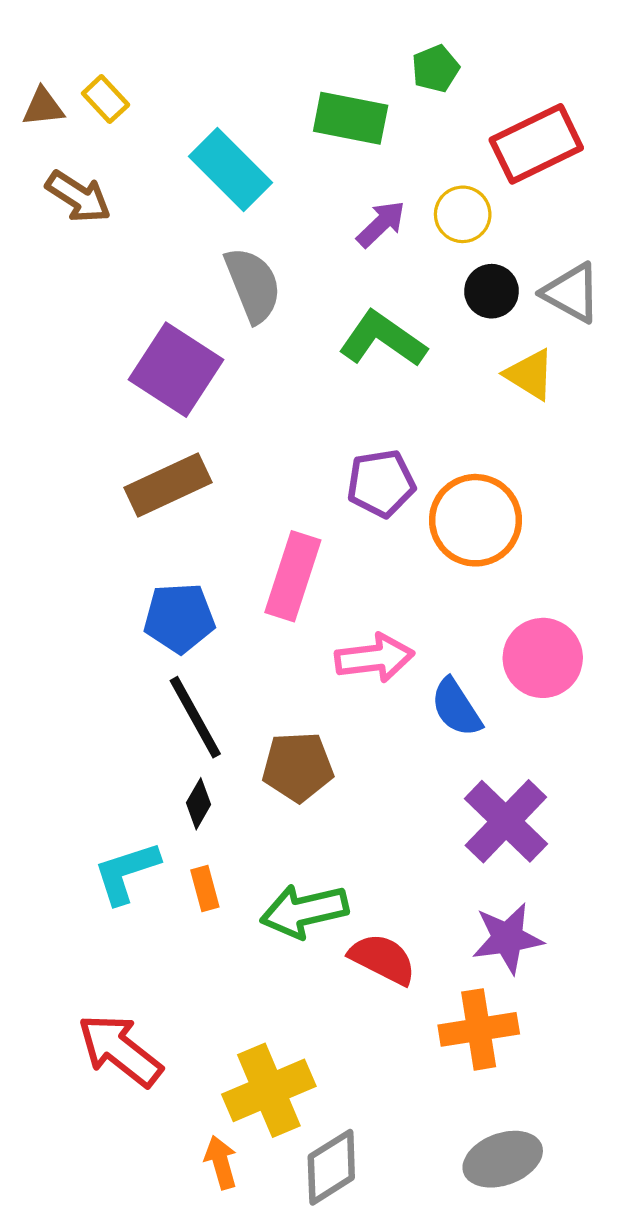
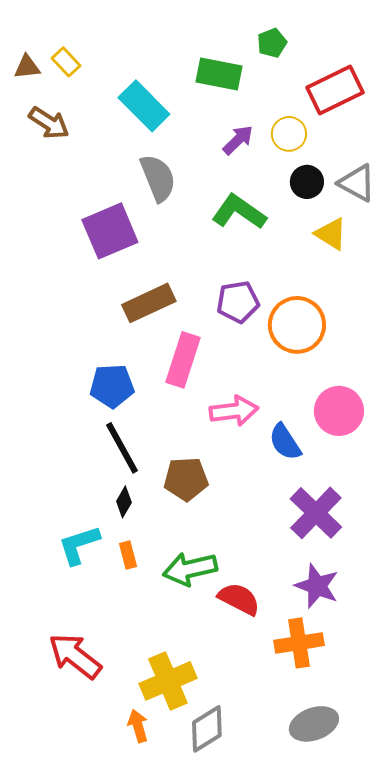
purple square: (176, 370) -> (110, 231), turned 34
brown rectangle: (168, 485) -> (149, 303), moved
purple star: (508, 938) -> (317, 586), turned 30

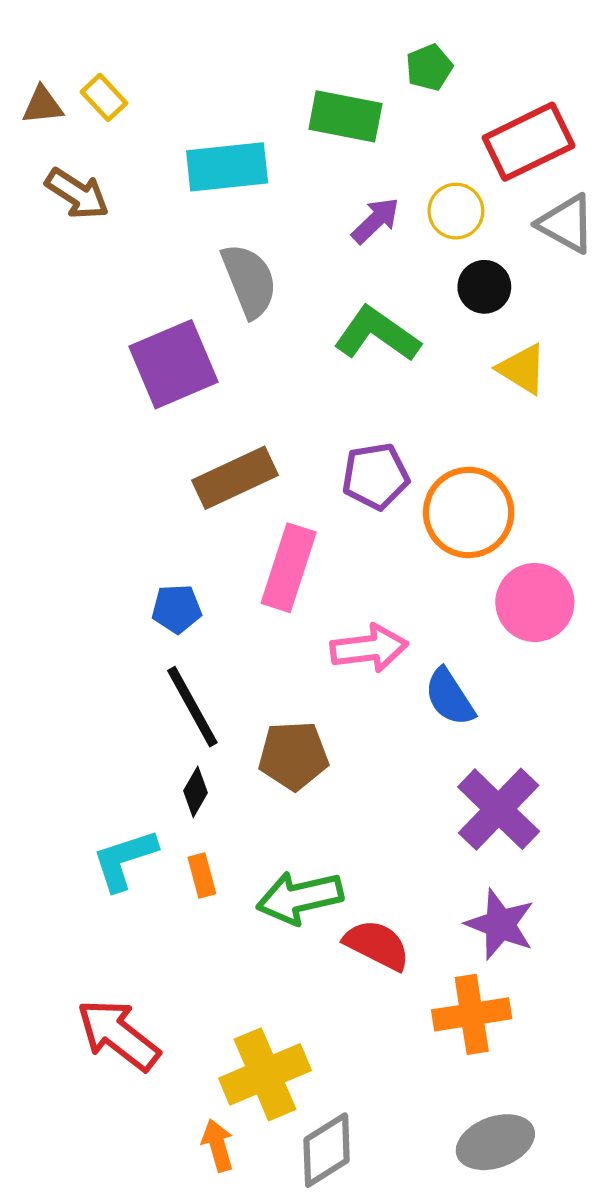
cyan rectangle: (144, 106) -> (227, 167), turned -51
gray triangle: (357, 183) -> (566, 224), moved
blue pentagon: (112, 386) -> (177, 609), size x0.7
pink circle: (339, 411) -> (535, 602), moved

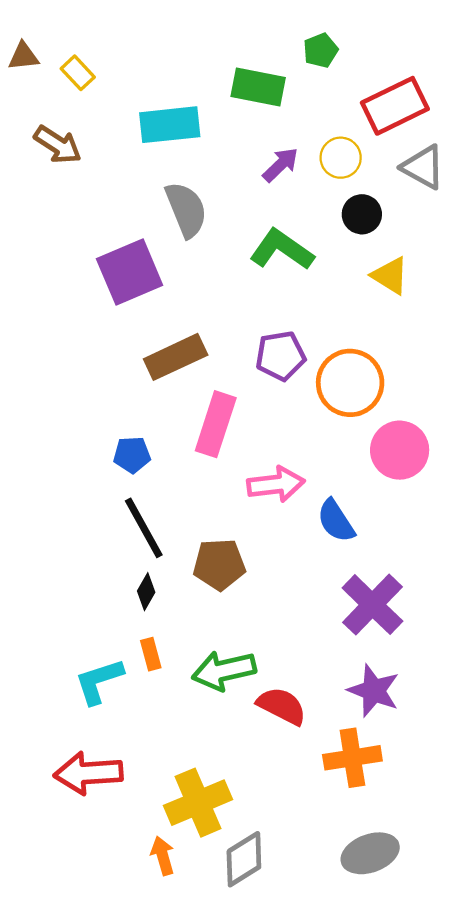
brown triangle: (42, 105) -> (23, 56), moved
cyan L-shape: (125, 860) -> (99, 681), moved
red arrow: (118, 1035) -> (88, 773), turned -42

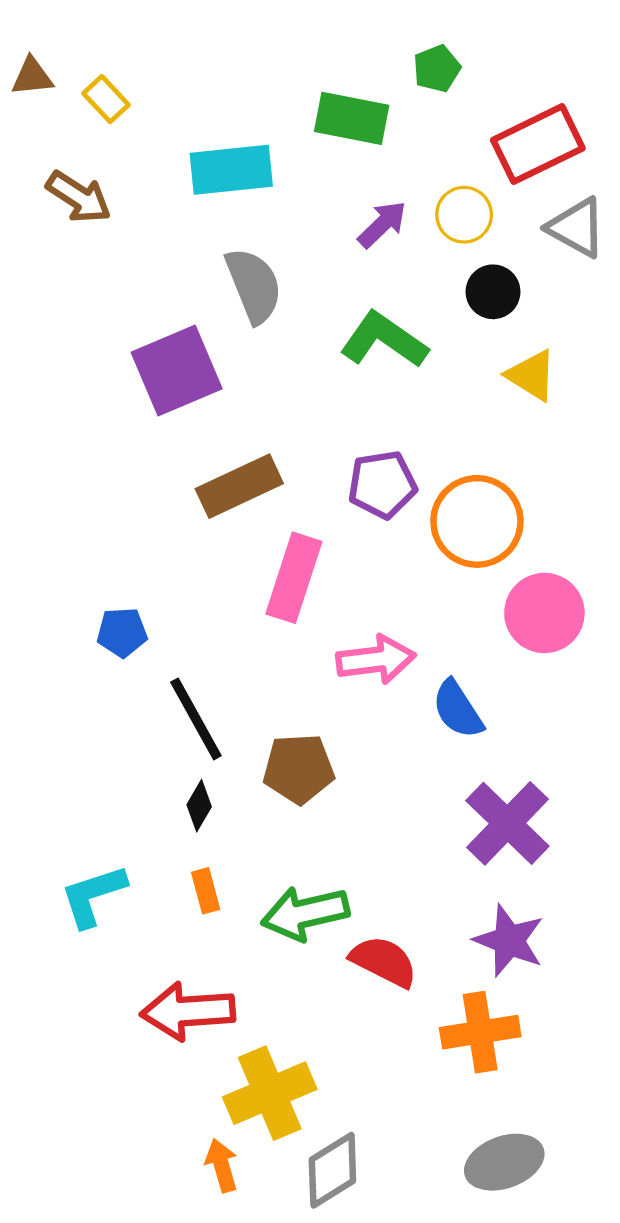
blue pentagon: (132, 455) -> (122, 632), moved
cyan L-shape: (99, 681) -> (93, 896), moved
red arrow: (88, 773) -> (188, 1011), moved

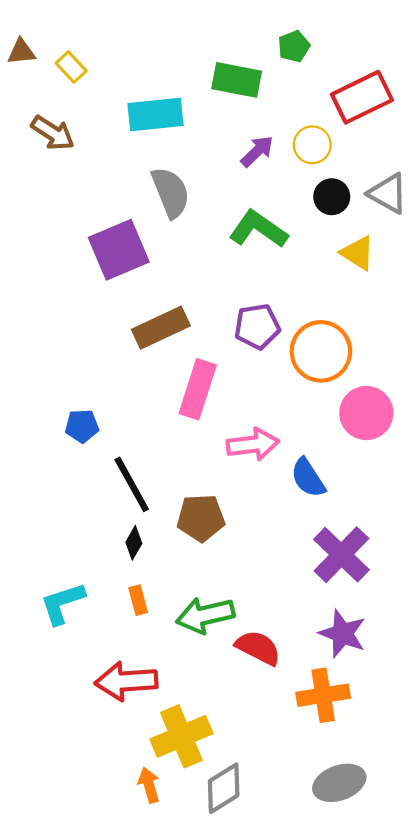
gray triangle: (577, 228) -> (388, 193), moved

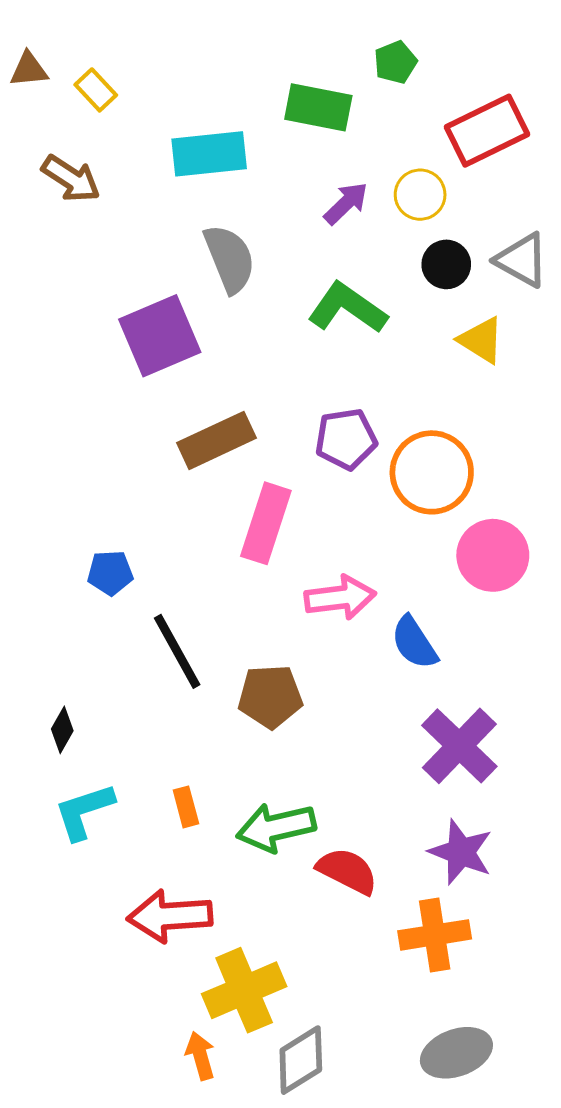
black diamond: (134, 543) -> (62, 730), moved

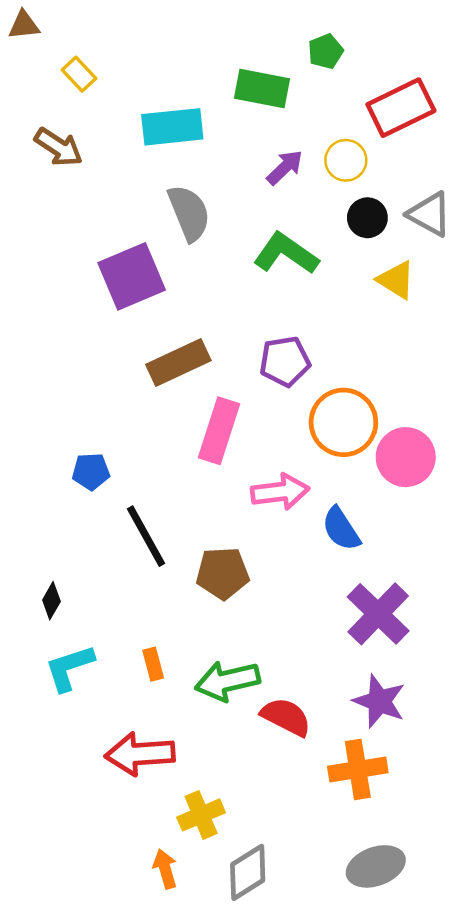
brown triangle: (29, 70) -> (24, 25), moved
orange circle: (432, 472) -> (343, 422), moved
yellow cross: (244, 990) -> (201, 815), size x0.7

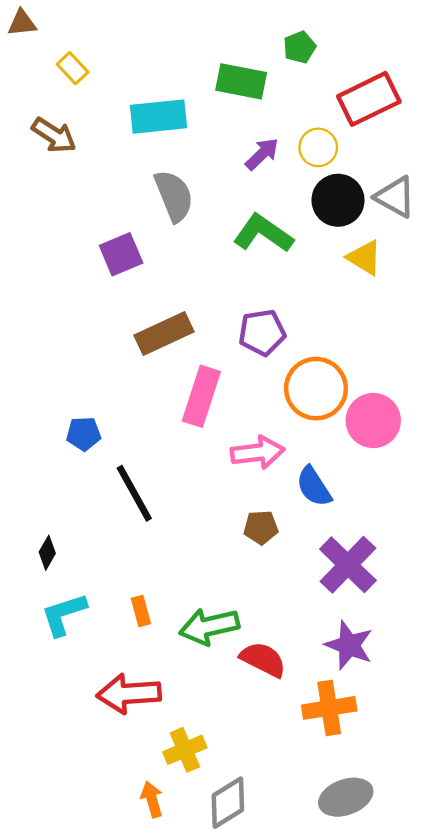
black circle: (367, 218) -> (338, 200), size x1.4
purple square: (132, 276) -> (121, 254), size x0.7
brown pentagon: (223, 573) -> (261, 527), moved, size x0.7

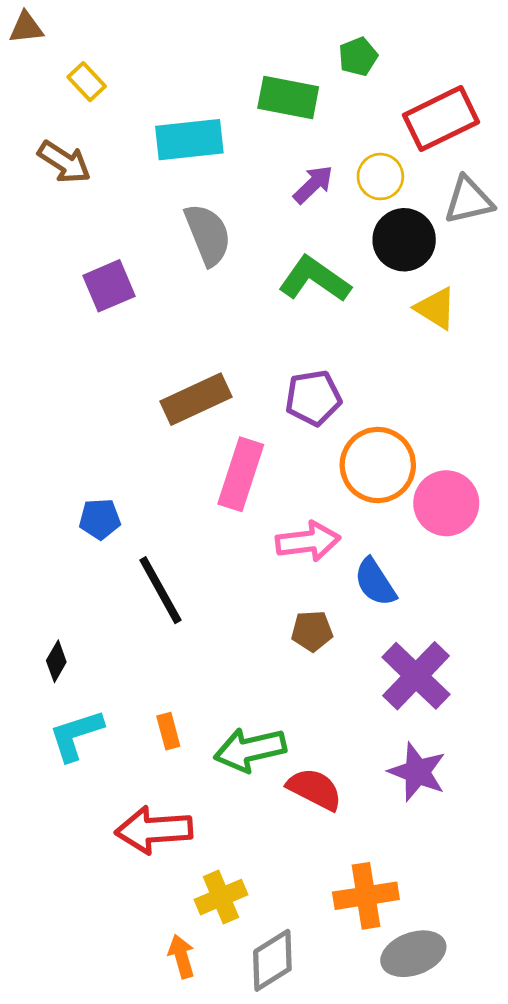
gray triangle: (395, 197) -> (469, 200), moved, turned -42
purple square: (121, 254) -> (109, 286), moved
orange cross: (329, 708) -> (366, 896), moved

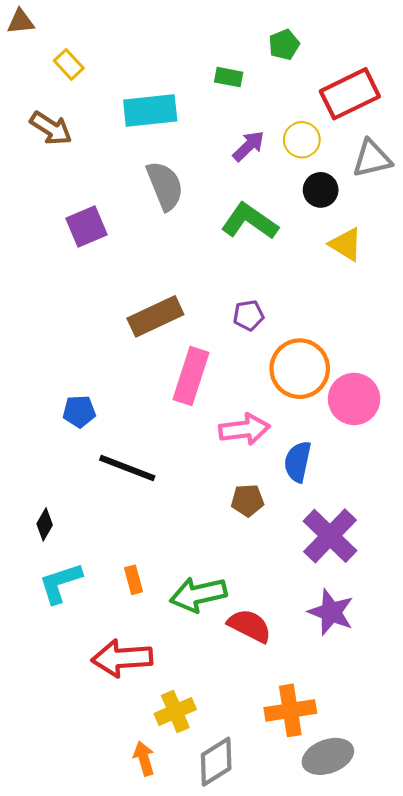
green rectangle: (288, 97) -> (229, 77), size x0.6
black circle: (404, 240) -> (321, 190), size x0.7
purple pentagon: (313, 398) -> (248, 315), size x0.7
blue semicircle: (375, 582) -> (298, 462), turned 45
black line: (160, 590) -> (127, 468), turned -40

